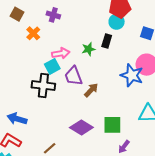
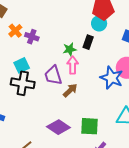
purple cross: (53, 15) -> (32, 37), moved
pink arrow: (61, 53) -> (73, 65), moved, turned -84
cyan square: (52, 66) -> (22, 65), moved

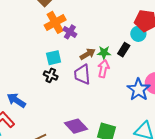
orange cross: (15, 31) -> (55, 22), size x1.5
black cross: (23, 83) -> (51, 75), size x0.6
brown arrow: (70, 90) -> (88, 54), moved

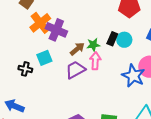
purple cross: (70, 32) -> (56, 30), size x1.5
cyan circle: (138, 34) -> (124, 40), moved
purple trapezoid: (82, 74) -> (75, 70), turned 75
black cross: (51, 75) -> (25, 69), moved

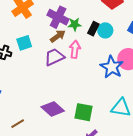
purple cross: (56, 30) -> (58, 17), moved
green star: (93, 45) -> (75, 24), moved

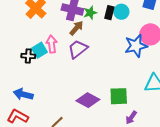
cyan square: (24, 43) -> (39, 50), moved
pink arrow: (75, 49) -> (52, 44), moved
blue star: (112, 67) -> (136, 46), turned -30

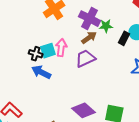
black rectangle: (109, 13) -> (124, 38), moved
blue arrow: (23, 94) -> (41, 72), moved

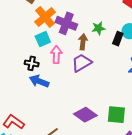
purple cross: (89, 19) -> (66, 23), moved
brown arrow: (89, 38) -> (83, 42), turned -42
cyan square: (48, 51) -> (43, 39), moved

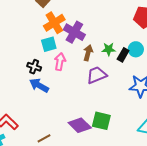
green star: (98, 28) -> (109, 49), moved
purple trapezoid: (82, 63) -> (97, 75), moved
green square: (116, 115) -> (101, 121), moved

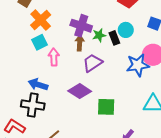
purple cross: (74, 32) -> (81, 26), moved
black rectangle: (123, 55) -> (114, 38), turned -40
black cross: (34, 67) -> (33, 105), moved, size x1.6
purple diamond: (80, 125) -> (80, 91), moved

